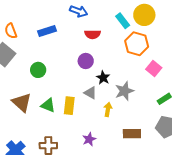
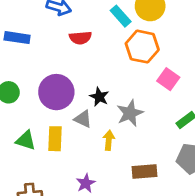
blue rectangle: (47, 31) -> (17, 38), turned 30
purple circle: (86, 61) -> (56, 92), moved, size x1.6

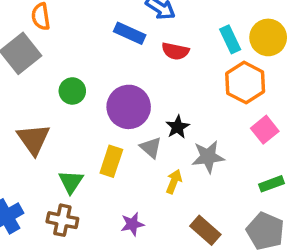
blue rectangle: (17, 38) -> (130, 33), moved
green triangle: (26, 140) -> (71, 182), moved, turned 30
brown rectangle: (144, 171) -> (205, 230), turned 30

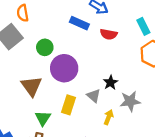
green circle: (72, 91) -> (45, 47), moved
purple circle: (129, 107) -> (64, 68), moved
brown triangle: (33, 139) -> (31, 86), moved

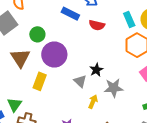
brown triangle: (31, 86) -> (20, 58), moved
yellow rectangle: (69, 105) -> (40, 81), moved
green triangle: (43, 118) -> (14, 105), moved

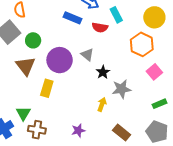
cyan rectangle: (129, 20) -> (116, 15), moved
green circle: (37, 34) -> (33, 40), moved
gray triangle: (80, 81) -> (87, 55), moved

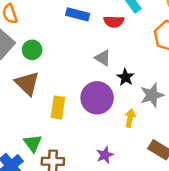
purple circle: (60, 60) -> (97, 98), moved

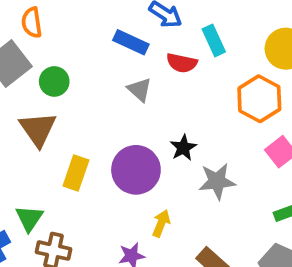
gray triangle: (103, 58) -> (140, 90), moved
yellow arrow: (130, 118) -> (161, 223), moved

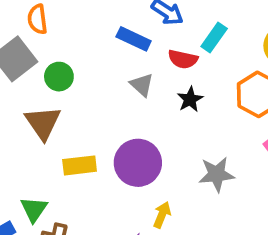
cyan rectangle: (214, 40) -> (214, 38), turned 60
black star: (183, 148) -> (190, 99), moved
yellow rectangle: (76, 173) -> (80, 165), turned 64

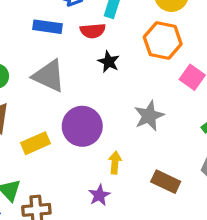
gray triangle: (142, 85) -> (49, 76), moved, size x1.6

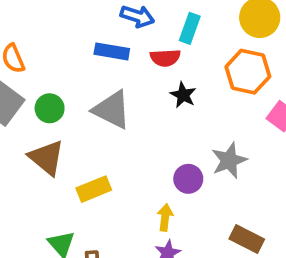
purple circle: (82, 126) -> (188, 179), moved, size x0.6
yellow arrow: (115, 163) -> (165, 218), moved

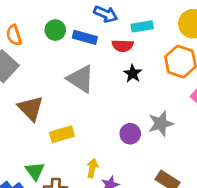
cyan rectangle: (190, 28) -> (142, 26), turned 55
green circle: (50, 108) -> (55, 30), moved
yellow arrow: (165, 218) -> (92, 168), moved

